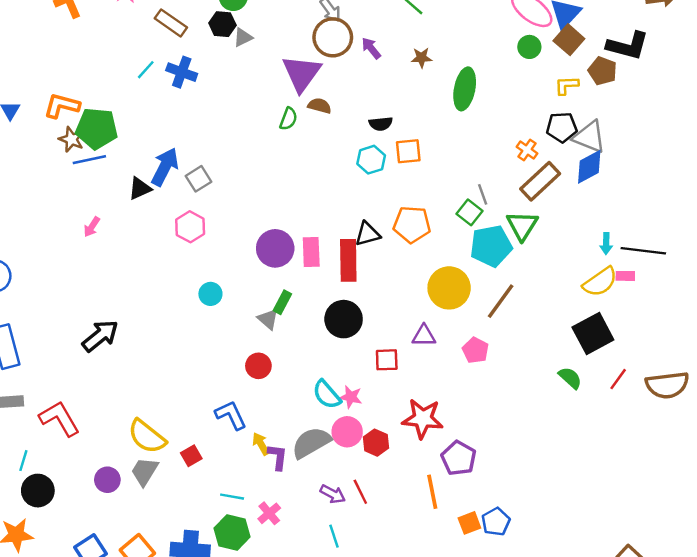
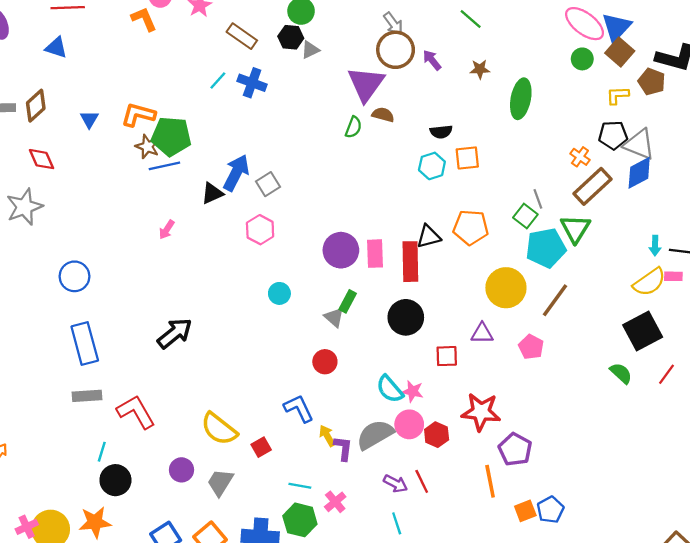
gray trapezoid: (145, 471) -> (220, 482), moved

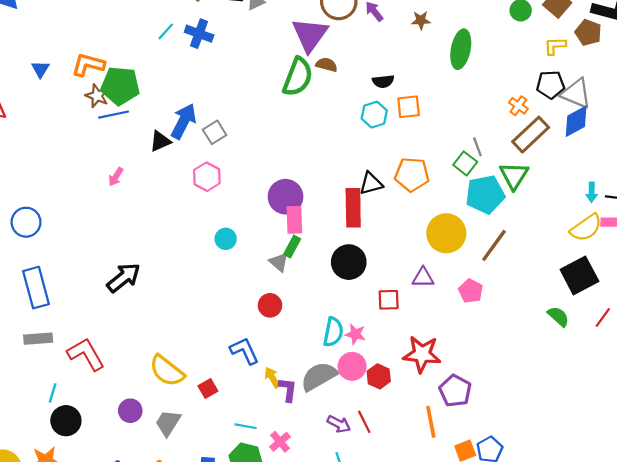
green semicircle: (353, 127) -> (298, 77), size x1.8
pink rectangle: (375, 254) -> (294, 220), moved
cyan semicircle: (390, 389) -> (333, 332), turned -128

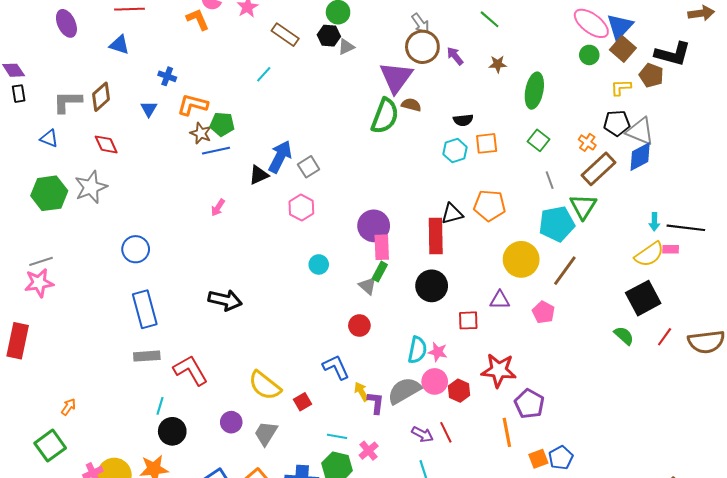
blue cross: (199, 34) -> (167, 76), moved, size x0.7
green pentagon: (120, 86) -> (222, 124), size x0.7
green square: (465, 163) -> (538, 140), moved
black arrow: (124, 278) -> (225, 300), turned 52

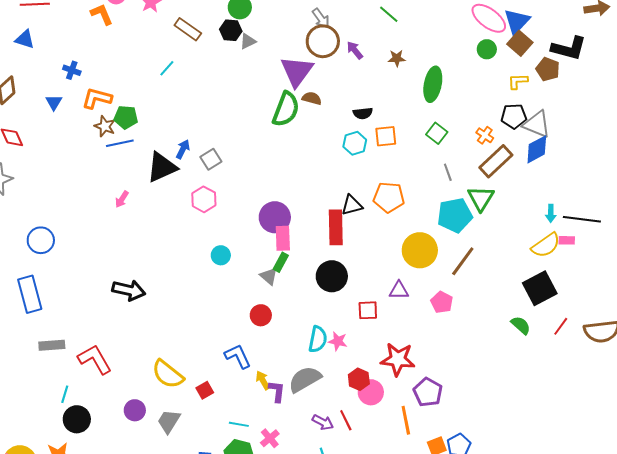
blue arrow: (280, 157) -> (183, 149), size x0.6
black triangle: (259, 175) -> (162, 167), size x1.6
blue rectangle: (145, 309) -> (30, 294), moved
pink circle: (435, 381) -> (371, 392), moved

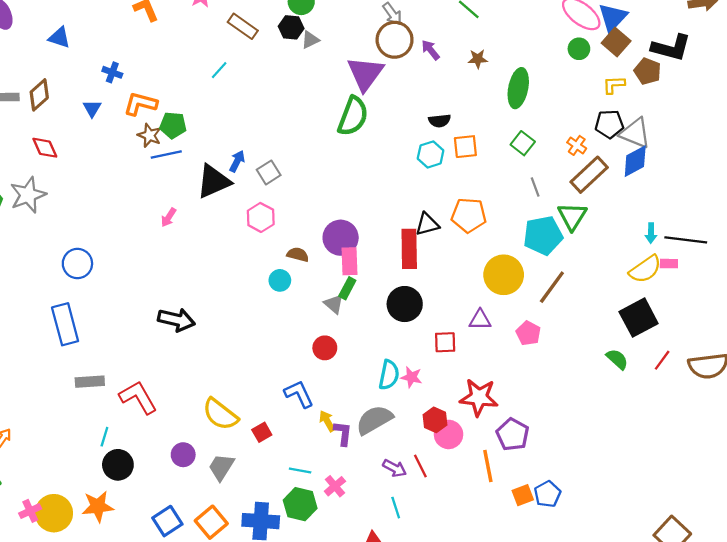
brown semicircle: (312, 98) -> (298, 255), moved

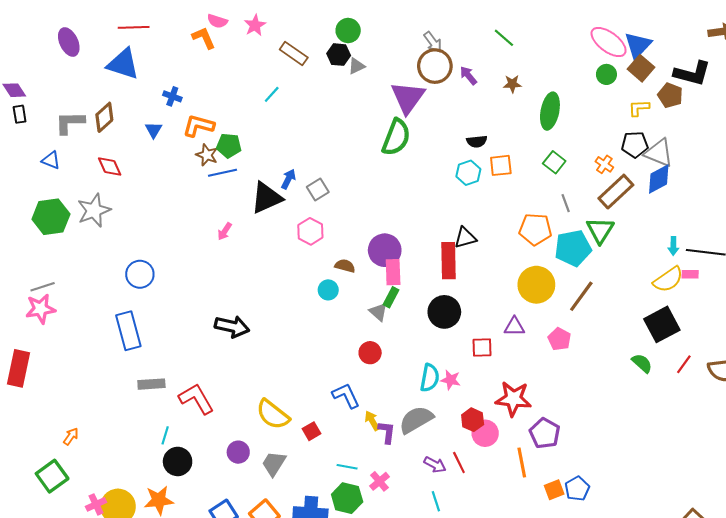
blue triangle: (59, 38) -> (123, 64), size x1.6
orange pentagon: (469, 215) -> (535, 229), moved

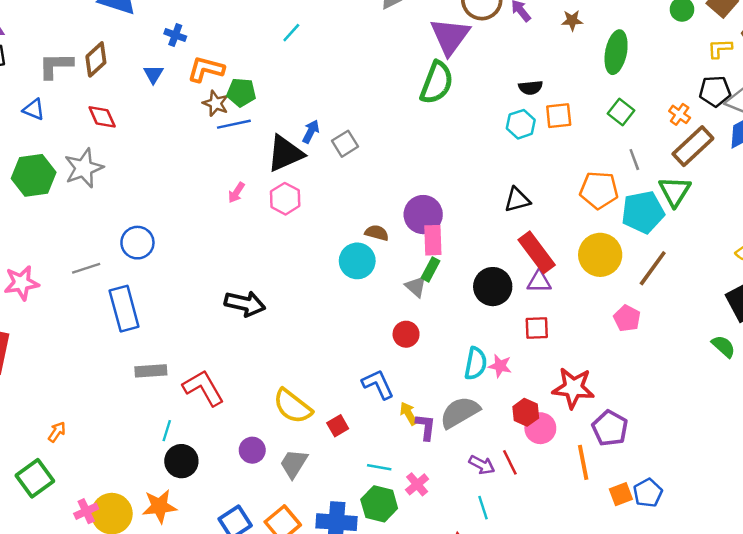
pink hexagon: (310, 231) -> (285, 199), moved
red rectangle: (448, 261) -> (537, 252), moved, turned -36
gray line: (43, 287) -> (86, 268), moved
cyan circle: (328, 290) -> (357, 261), size x1.5
purple triangle: (514, 327) -> (539, 282), moved

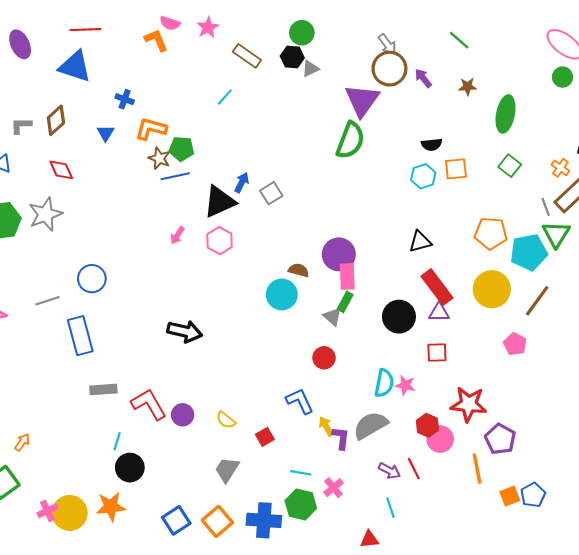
gray L-shape: (56, 66) -> (21, 126), size x0.7
gray line: (634, 160) -> (546, 207), moved
yellow semicircle: (293, 406) -> (226, 420), size x0.6
purple circle: (252, 450) -> (183, 415), moved

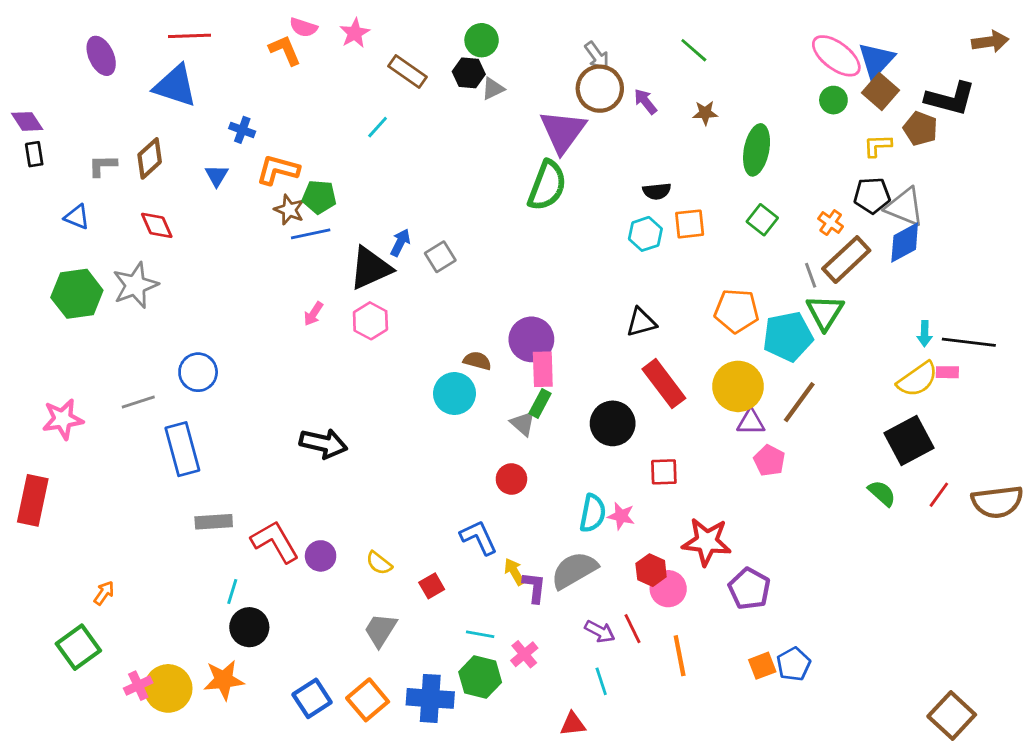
purple triangle: (439, 312) -> (751, 422), moved
orange line: (477, 469) -> (680, 656), moved

